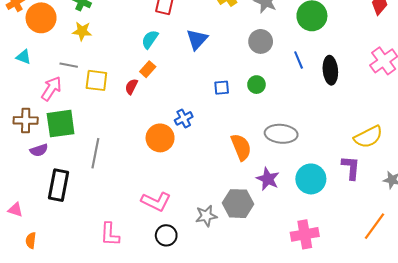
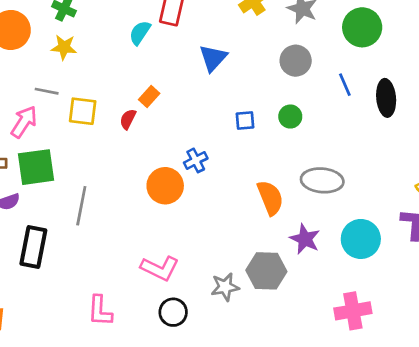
cyan semicircle: (150, 39) -> (140, 33), moved

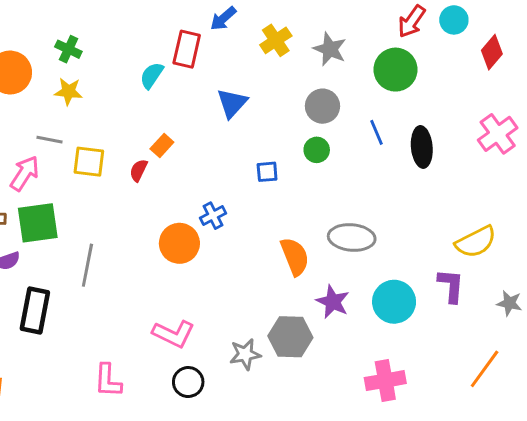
green circle: (290, 117) -> (317, 150), moved

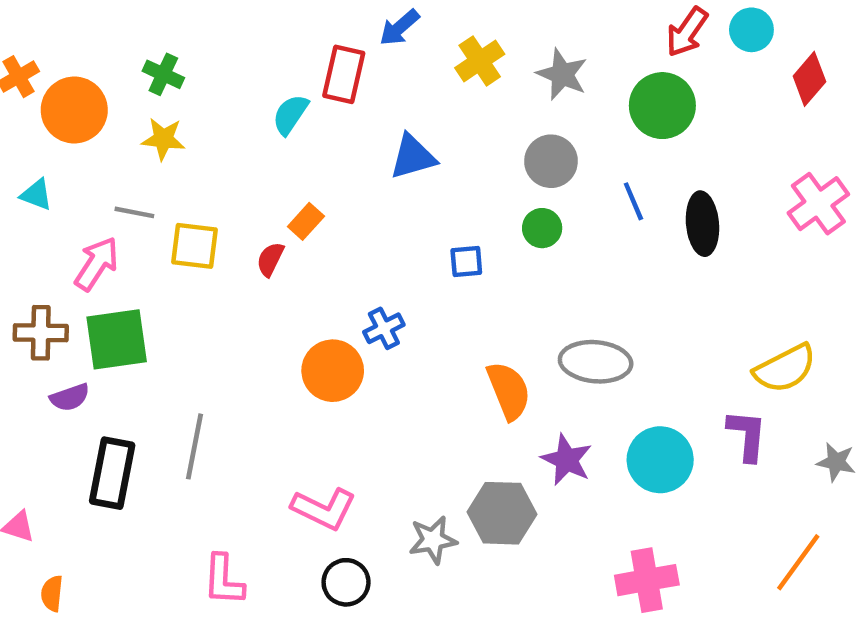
blue triangle: (232, 103) -> (413, 157), turned 32
gray line: (87, 265) -> (195, 446), moved

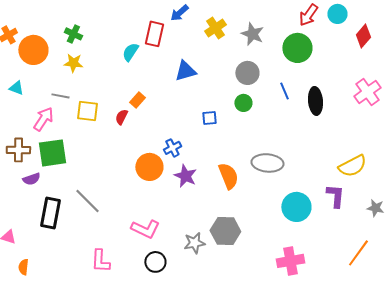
gray line: (195, 446) -> (87, 201), turned -56
purple star: (567, 460) -> (185, 176), moved

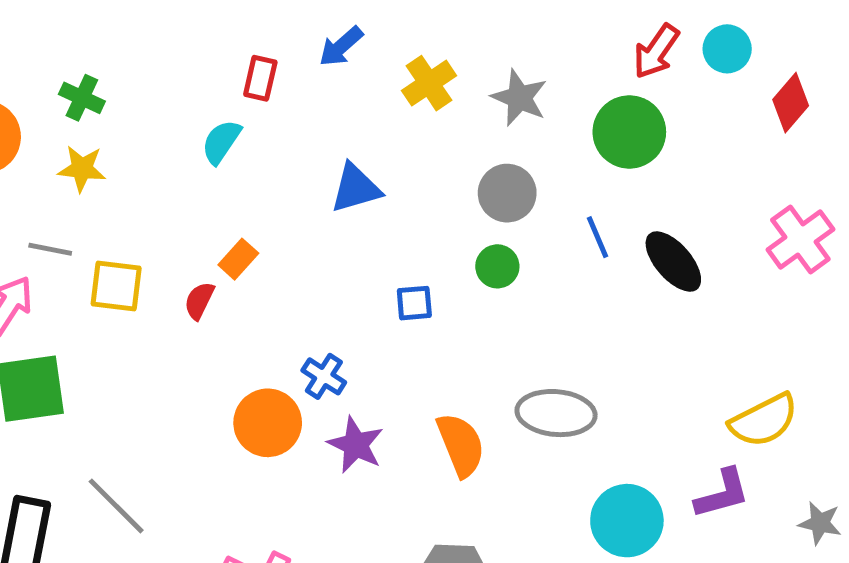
red rectangle: (154, 34) -> (260, 78), moved, size x0.7
black ellipse: (315, 101) -> (673, 262), turned -36
blue cross: (172, 148) -> (324, 376), turned -30
purple L-shape: (335, 196) -> (722, 494), turned 70

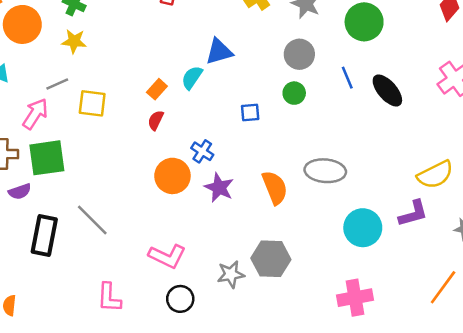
cyan semicircle: (221, 142) -> (192, 78), moved
gray line: (50, 249) -> (57, 84), turned -35
red semicircle: (199, 301) -> (156, 120), moved

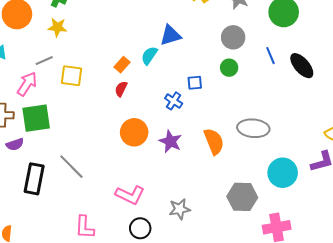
blue cross: (202, 151) -> (174, 101), moved
gray hexagon: (271, 259) -> (242, 197), moved

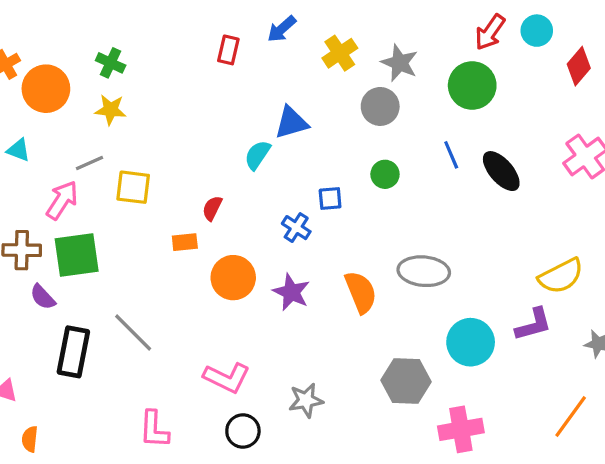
gray circle: (233, 37) -> (380, 106), moved
orange rectangle: (122, 65) -> (185, 242), moved, turned 42
purple semicircle: (15, 144) -> (43, 297), turned 66

